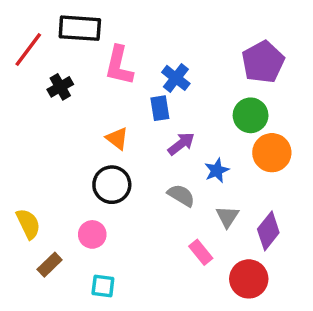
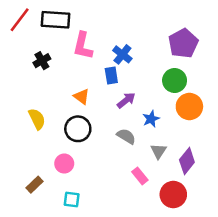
red line: (28, 50) -> (20, 20), moved
yellow semicircle: (28, 224) -> (37, 119), moved

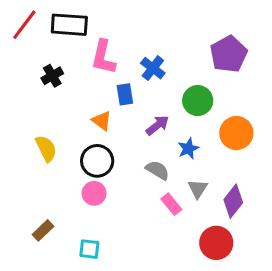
blue rectangle: (111, 76) -> (125, 94), moved
green circle: (175, 80) -> (198, 101), moved
pink circle: (64, 164) -> (94, 193), moved
pink rectangle: (140, 176) -> (171, 204), moved

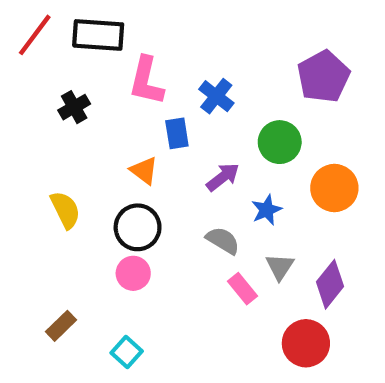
cyan square: (89, 249) -> (127, 352), turned 35

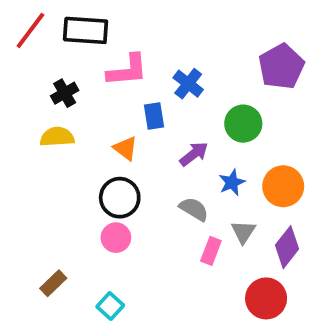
pink L-shape: (146, 81) -> (127, 70), turned -108
orange circle: (334, 188) -> (283, 186), moved
yellow semicircle: (65, 210) -> (57, 137), moved, turned -68
pink rectangle: (243, 289) -> (211, 251), turned 60

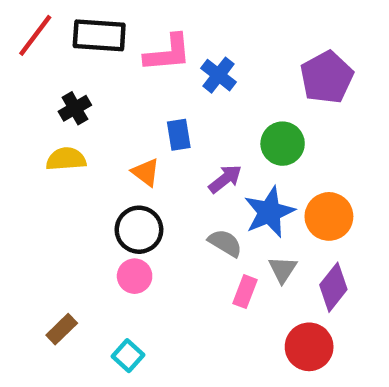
pink L-shape: (127, 70) -> (168, 53), moved
blue cross: (188, 84) -> (219, 75), moved
blue star: (232, 182) -> (269, 212), size x1.6

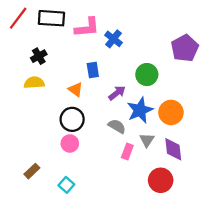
purple pentagon: (327, 77) -> (185, 48), moved
purple diamond: (333, 287) -> (173, 149), turned -45

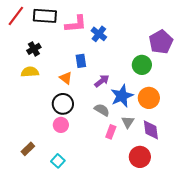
green circle: (147, 75) -> (142, 65), moved

